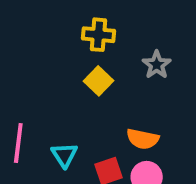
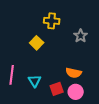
yellow square: (99, 81) -> (37, 43), moved

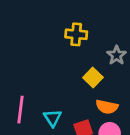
yellow square: (37, 43) -> (93, 78), moved

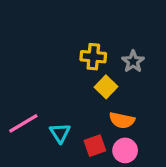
yellow cross: (76, 34) -> (93, 57), moved
pink line: (21, 110) -> (23, 123), turned 52

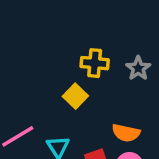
yellow square: (106, 87) -> (75, 96), moved

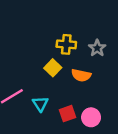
orange semicircle: (126, 133) -> (81, 75), moved

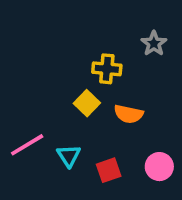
gray star: (97, 48) -> (154, 43), moved
pink circle: (91, 117) -> (159, 167), moved

